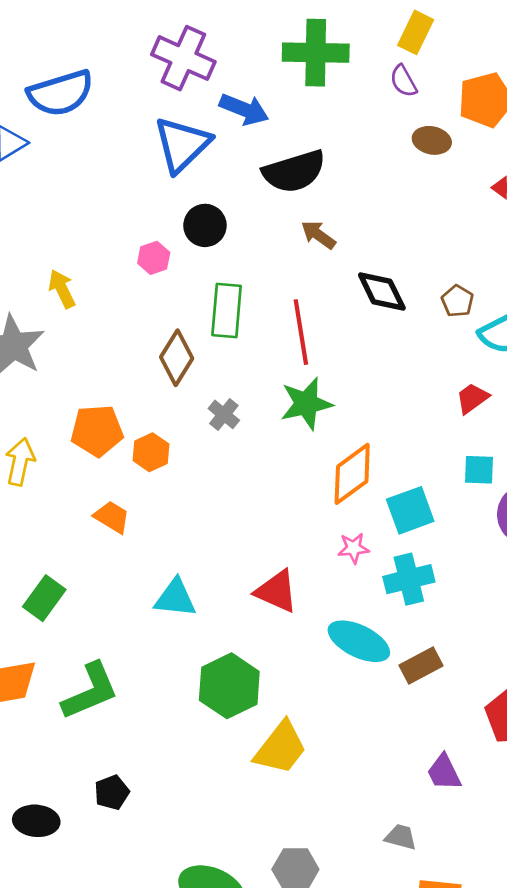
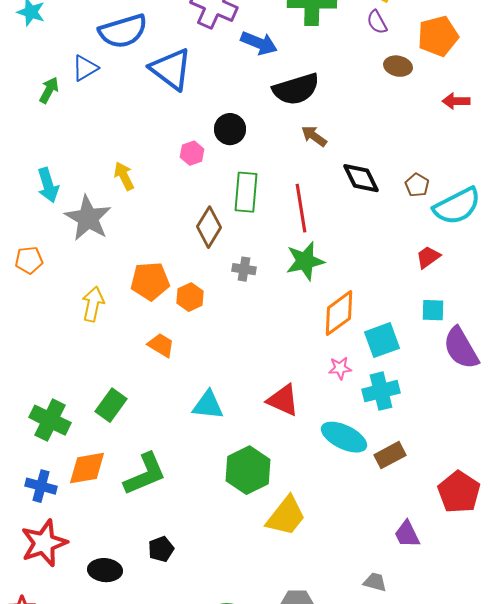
blue triangle: (182, 144) -> (171, 69), moved, turned -39
gray cross: (224, 414) -> (244, 269), turned -30

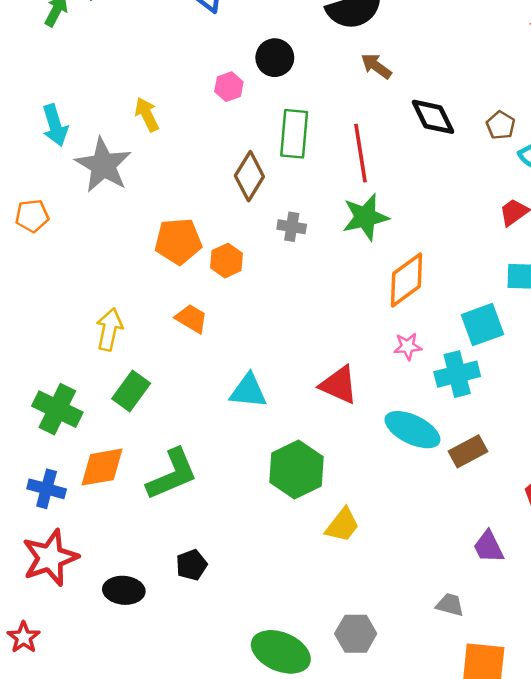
yellow arrow: (93, 304) -> (109, 329), moved
cyan square: (382, 340) -> (483, 325), moved
yellow trapezoid: (286, 516) -> (342, 525), size x0.7

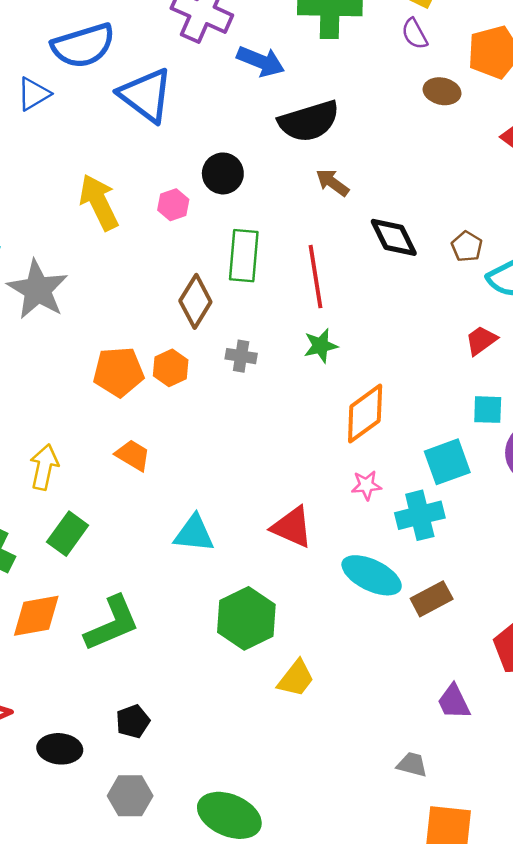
yellow arrow: (147, 114) -> (99, 202), moved, size x1.5
green star: (365, 217) -> (321, 346), size x0.7
orange hexagon: (226, 261) -> (171, 368), moved
gray hexagon: (356, 634) -> (130, 796), moved

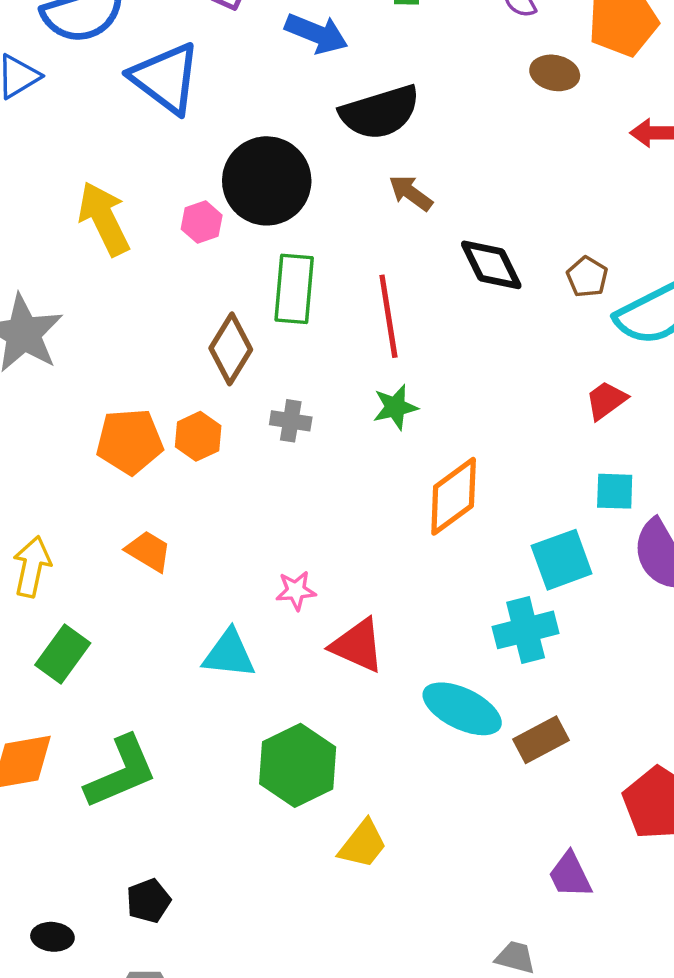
black circle: (223, 173) -> (267, 181), size x1.6
pink star: (366, 485) -> (296, 591), moved
black ellipse: (60, 749) -> (52, 937), size x0.7

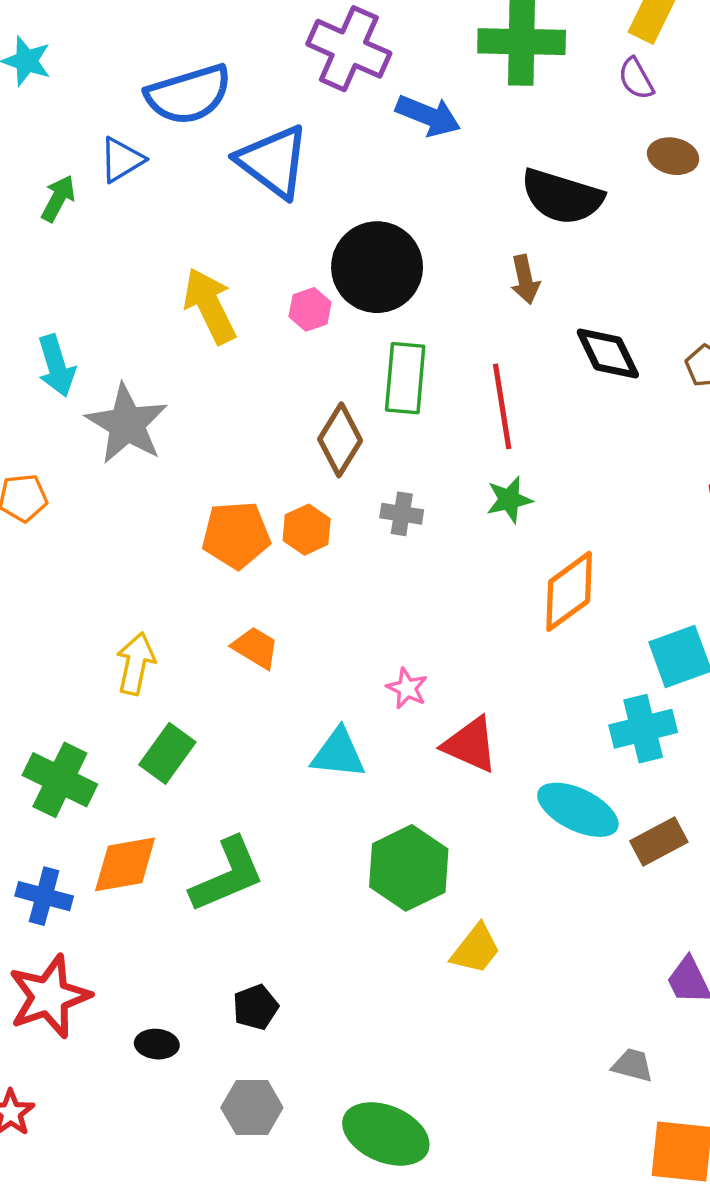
black semicircle: (380, 112) -> (562, 197), moved, turned 34
brown arrow: (411, 193) -> (525, 279), turned -138
pink star: (296, 591) -> (407, 688), turned 30

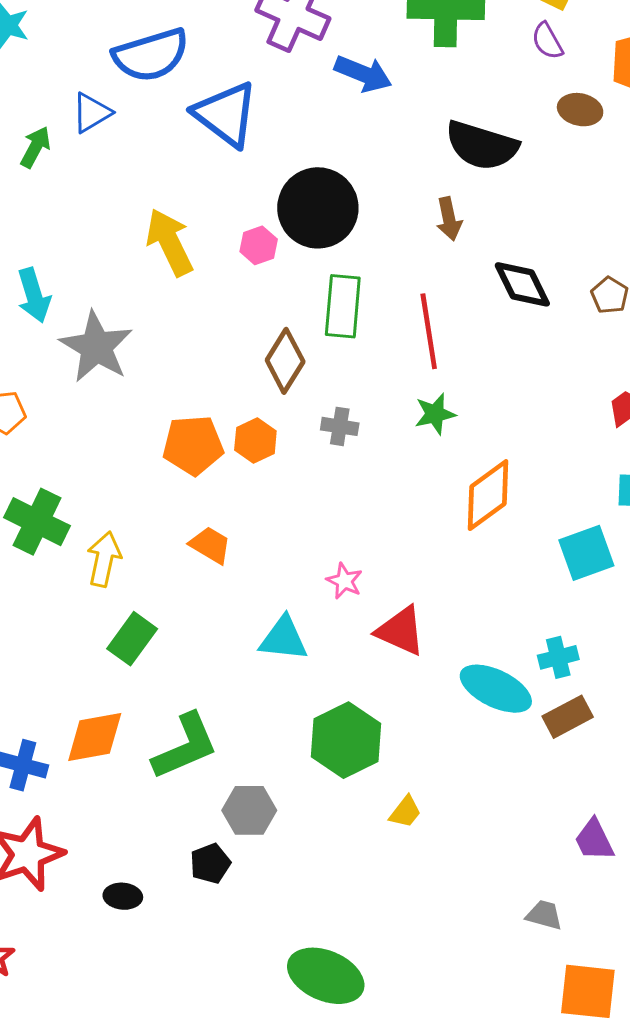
cyan cross: (643, 729) -> (558, 657), moved, size x0.7
green cross: (60, 780) -> (37, 522), moved
yellow trapezoid: (476, 949) -> (405, 812), size x0.7
gray hexagon: (252, 1108) -> (249, 810), moved

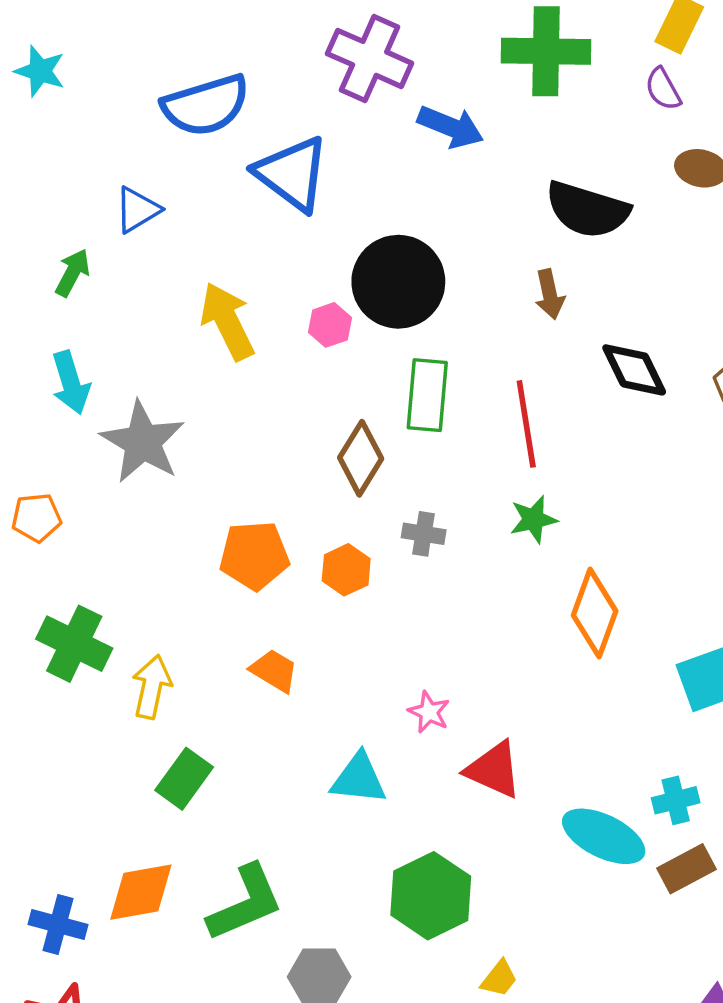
blue triangle: (92, 113) -> (137, 210), moved
green arrow: (35, 147) -> (72, 273), moved
orange hexagon: (255, 440) -> (346, 570), moved
orange diamond: (488, 495) -> (595, 613), turned -34

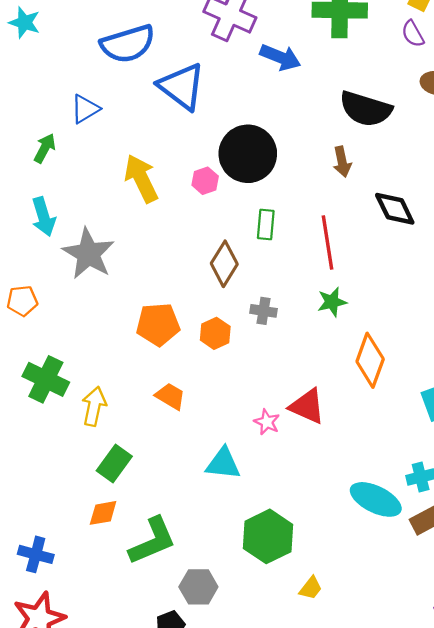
green rectangle: (427, 395) -> (266, 224), size x0.7
red triangle: (494, 770) -> (307, 406), moved
orange diamond: (141, 892) -> (103, 513), moved, size x0.7

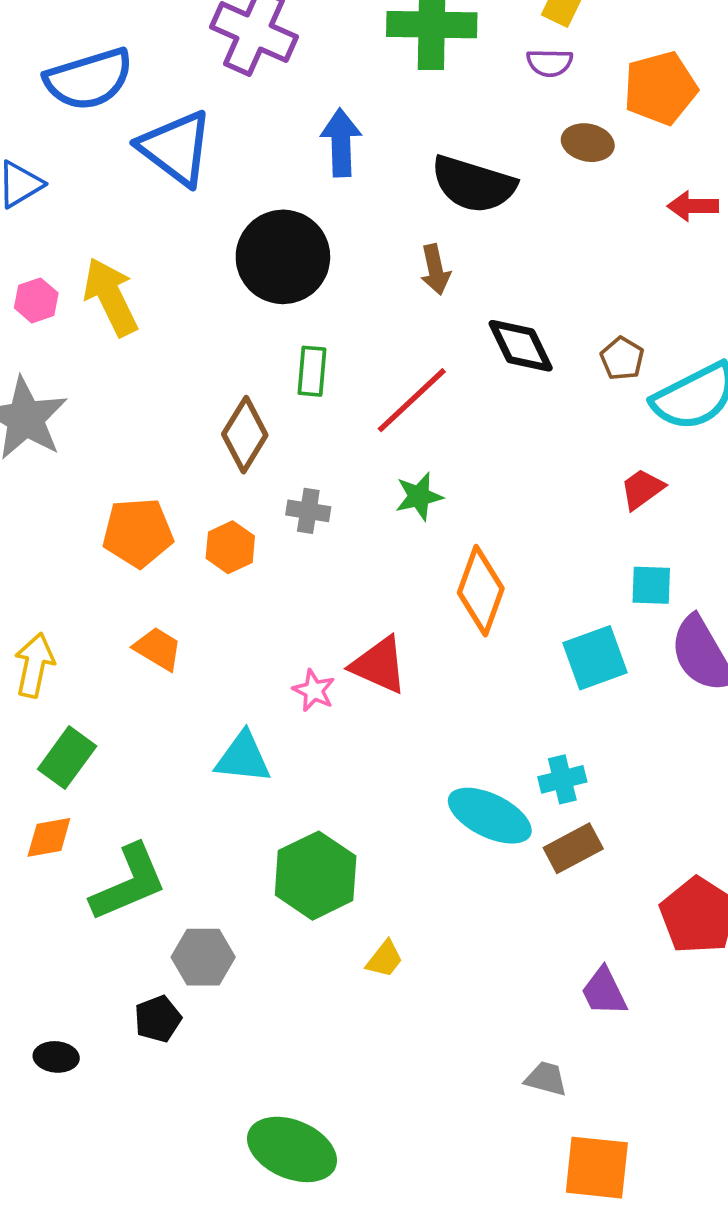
purple semicircle: (413, 34) -> (550, 63), turned -60
blue arrow: (280, 57) -> (341, 143), moved, turned -114
pink hexagon: (205, 181) -> (36, 300), moved
red line: (327, 242) -> (412, 400), turned 56

